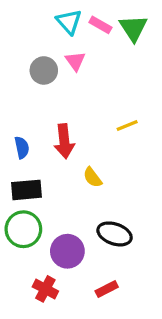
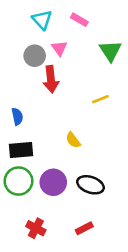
cyan triangle: (69, 22) -> (42, 20), moved
green triangle: (133, 28) -> (110, 51), moved
red arrow: (64, 141) -> (51, 79), moved
purple circle: (67, 251) -> (53, 182), moved

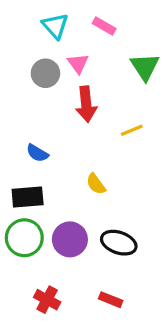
red arrow: (51, 79) -> (86, 104), moved
blue semicircle: (17, 117) -> (37, 153), moved, turned 133
red rectangle: (84, 228) -> (111, 300), turned 49

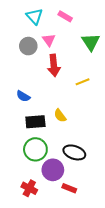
black rectangle: (28, 197) -> (35, 122), moved
green circle: (24, 238) -> (35, 149), moved
purple circle: (70, 239) -> (53, 170), moved

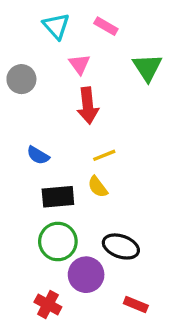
gray circle: (28, 46) -> (21, 79), moved
yellow line: (83, 82) -> (104, 155), moved
red rectangle: (69, 188) -> (136, 304), moved

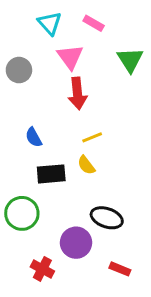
pink triangle: (79, 64) -> (70, 57), size x1.4
blue semicircle: (38, 155) -> (34, 137), turned 30
green circle: (58, 242) -> (22, 213), moved

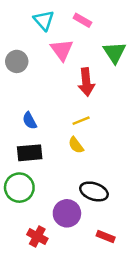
red arrow: (77, 93) -> (86, 82), moved
black rectangle: (51, 174) -> (30, 153), moved

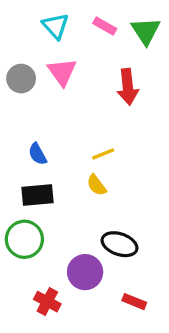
pink triangle: (62, 50) -> (62, 72), moved
green triangle: (115, 52) -> (146, 31), moved
red arrow: (86, 82) -> (128, 87), moved

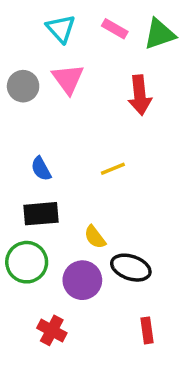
green triangle: (146, 31) -> (160, 34), turned 44
yellow semicircle: (97, 185) -> (95, 237), moved
purple circle: (85, 272) -> (82, 280), moved
red rectangle: (134, 302) -> (147, 330), turned 60

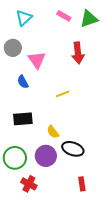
cyan triangle: (61, 29) -> (24, 18), moved, turned 30
pink triangle: (68, 79) -> (37, 60), moved
blue semicircle: (41, 169) -> (23, 82), moved
green circle: (27, 262) -> (15, 158), moved

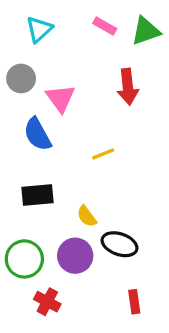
blue semicircle: (23, 82) -> (37, 134), size x1.5

